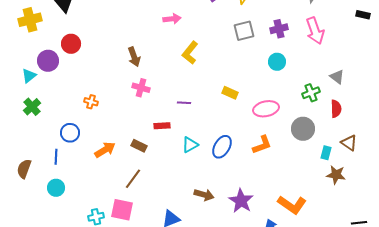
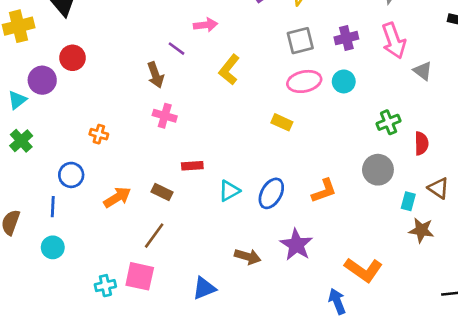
gray triangle: (337, 77) -> (423, 71), moved
purple line: (184, 103) -> (177, 49), moved, turned 32
pink ellipse: (266, 109) -> (304, 81), moved
purple star: (241, 201) -> (296, 245), moved

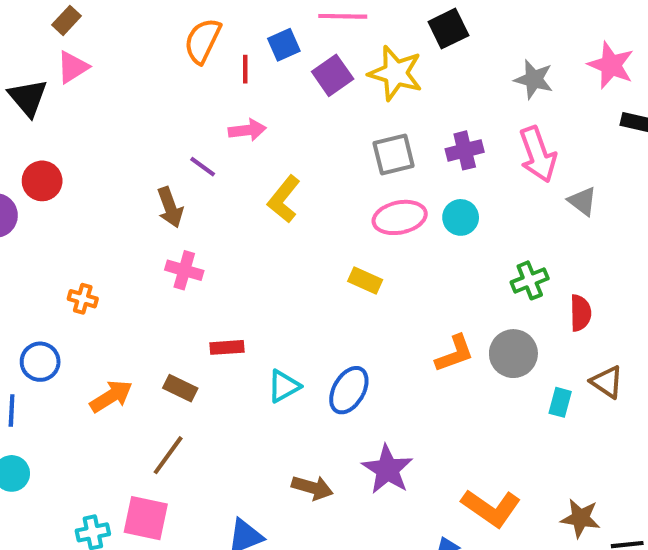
orange L-shape: (324, 191) -> (454, 354), moved
brown star: (421, 230) -> (580, 518), moved

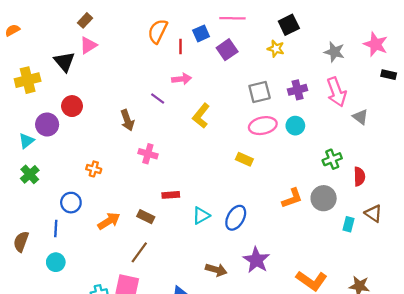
yellow star: (396, 73) -> (276, 49), moved, size x0.6
brown arrow: (170, 207) -> (127, 120), moved

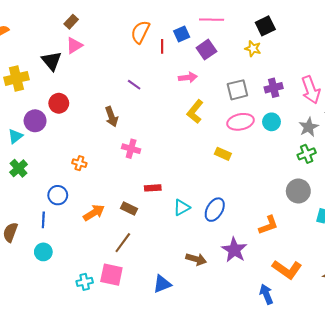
gray star: (334, 52) -> (309, 127), moved, turned 30
pink arrow: (182, 79) -> (188, 77), moved
purple line: (158, 98) -> (134, 85), moved
yellow L-shape: (201, 116) -> (195, 112), moved
orange L-shape: (292, 198) -> (268, 225), moved

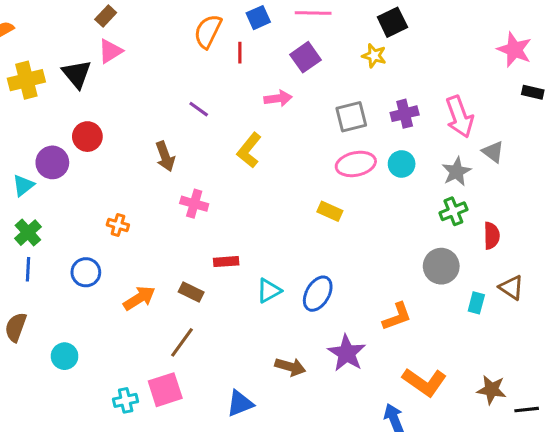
blue square: (182, 34) -> (258, 18), moved
yellow cross: (16, 78) -> (26, 80), moved
yellow L-shape: (195, 112) -> (249, 150), moved
blue line: (43, 220) -> (28, 269), moved
pink square: (111, 275) -> (165, 390), turned -30

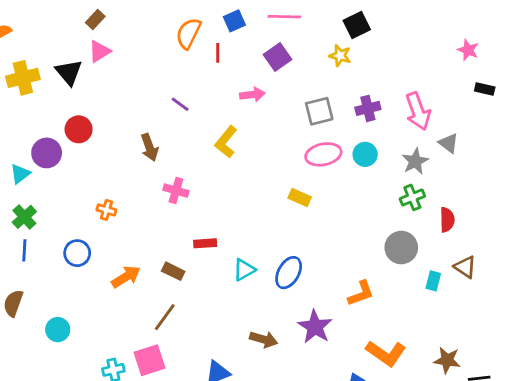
pink star: (514, 50) -> (468, 50), size x0.7

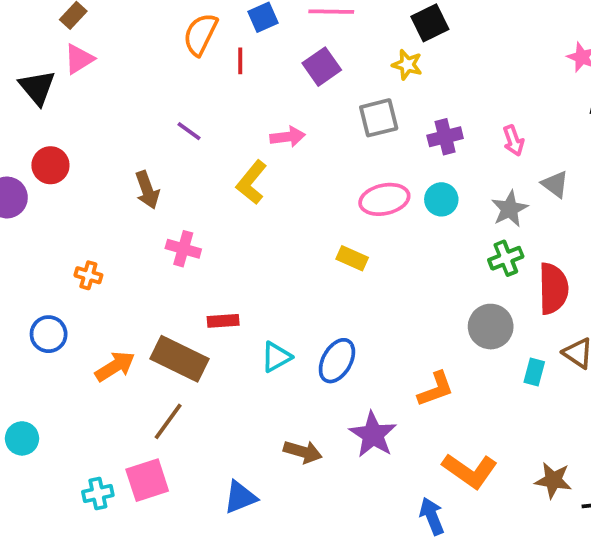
pink arrow: (252, 95) -> (288, 137), moved
gray square: (319, 111) -> (379, 118), moved
pink arrow: (418, 111) -> (513, 141), size x0.6
red semicircle: (447, 220) -> (553, 289), size x1.5
brown rectangle: (173, 271) -> (179, 359), size x1.8

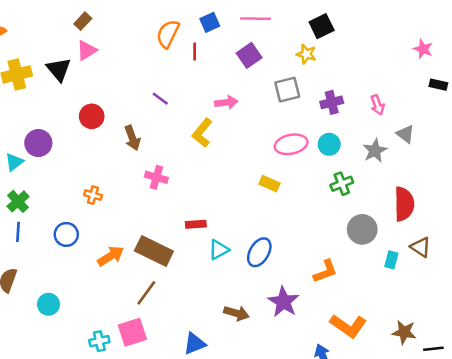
red circle: (50, 165) -> (92, 116), moved
green cross: (506, 258) -> (342, 184), moved
red rectangle: (223, 321) -> (196, 224), moved

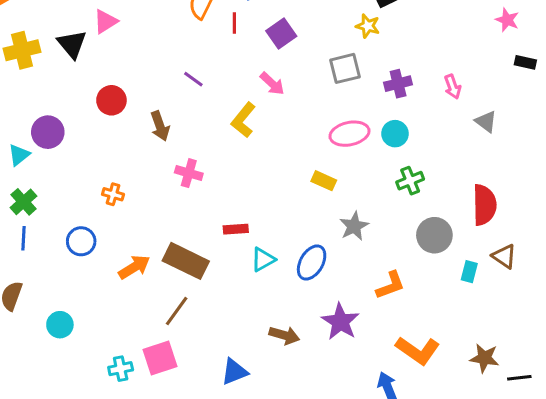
purple square: (249, 55) -> (281, 34), moved
pink arrow: (226, 102) -> (272, 84), turned 50
gray star: (375, 151) -> (354, 226), moved

